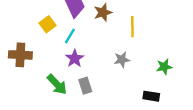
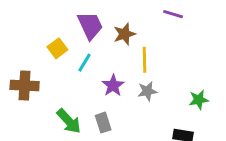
yellow line: (132, 27) -> (144, 60), moved
purple star: (75, 58) -> (113, 85), moved

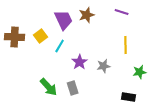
brown star: (125, 34) -> (87, 15), moved
yellow line: (144, 60) -> (126, 45), moved
brown cross: (25, 85) -> (15, 37), moved

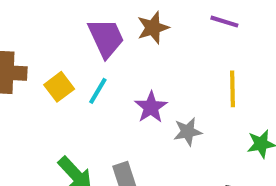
yellow square: (41, 36) -> (59, 87), moved
purple star: (80, 62) -> (151, 107), moved

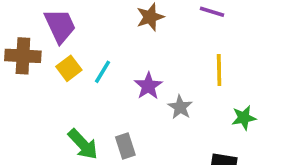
purple trapezoid: (106, 38) -> (60, 26), moved
gray star: (188, 132) -> (180, 107), turned -30

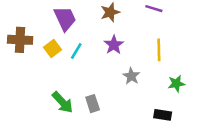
purple trapezoid: (60, 26) -> (65, 19), moved
purple star: (148, 86) -> (114, 45), moved

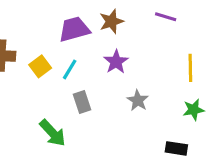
purple trapezoid: (65, 19) -> (74, 29), moved, turned -80
yellow line: (159, 50) -> (190, 68), moved
gray rectangle: (93, 104) -> (82, 102), moved

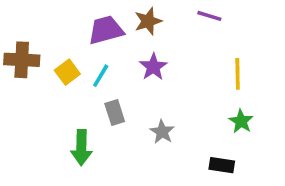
gray star: (138, 100) -> (162, 132), moved
green star: (193, 110) -> (241, 121), turned -30
green arrow: (53, 133) -> (81, 148), turned 44

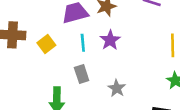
cyan line: (101, 76) -> (83, 43), moved, turned -36

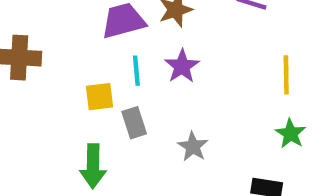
yellow square: (46, 44) -> (99, 97), moved, turned 30

